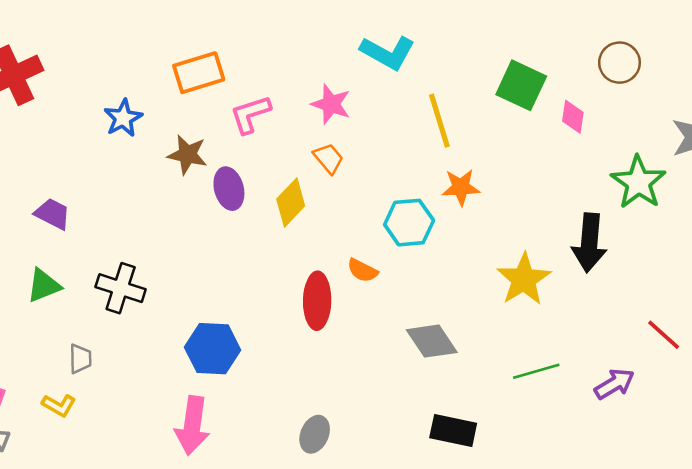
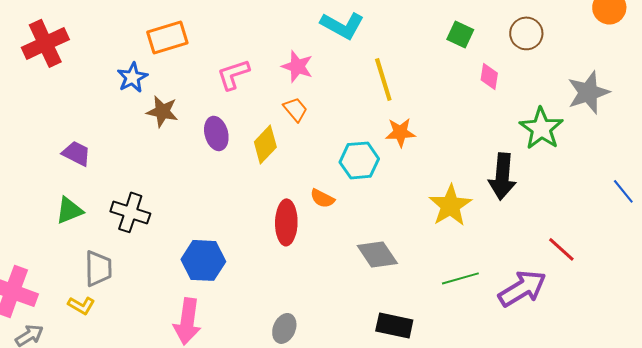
orange rectangle: (199, 73) -> (167, 37), moved
green square: (521, 85) -> (460, 34), moved, size x0.7
brown star: (187, 155) -> (162, 111), moved
gray trapezoid: (80, 359) -> (98, 268), size x1.5
purple arrow: (614, 384) -> (522, 288), size x1.5

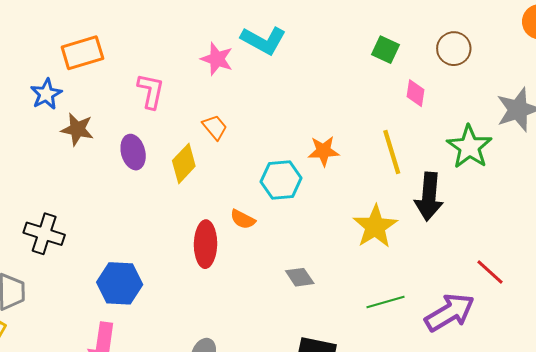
pink star: (297, 66) -> (217, 59), moved
pink L-shape: (233, 74) -> (151, 91), turned 120
yellow line: (383, 79) -> (392, 152), moved
gray diamond: (377, 254) -> (300, 277), size x0.7

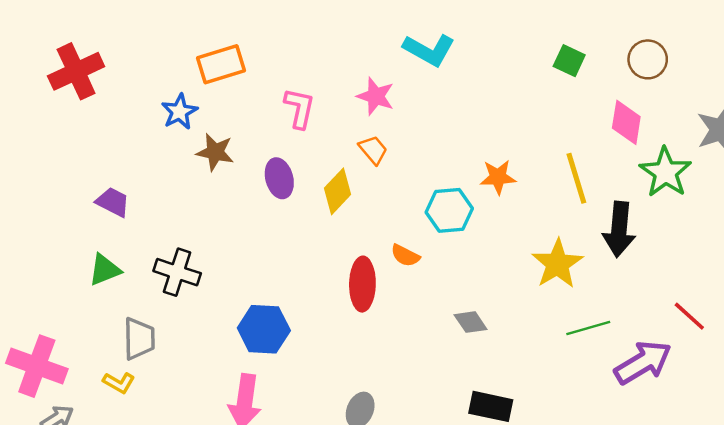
pink star: (217, 59) -> (376, 96), moved
pink diamond: (416, 93) -> (626, 122), moved, size x1.4
green line: (386, 302) -> (588, 328), moved

